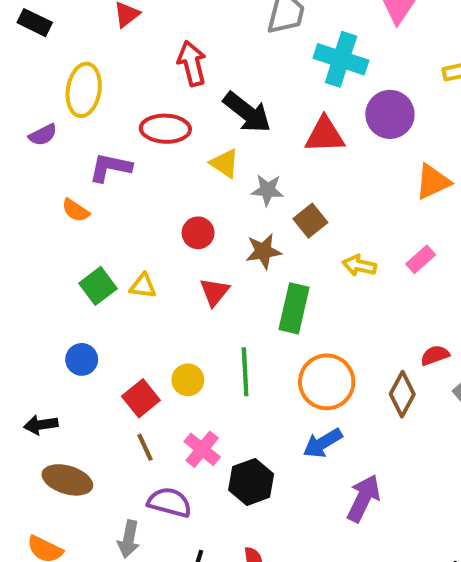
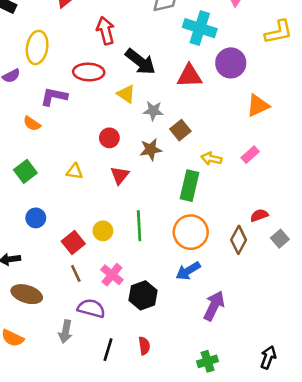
green square: (98, 286) -> (25, 171), moved
green rectangle: (294, 308) -> (189, 186), moved

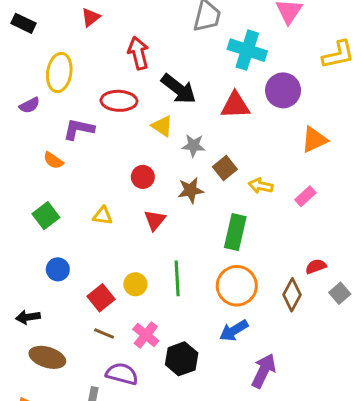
yellow arrow: (211, 159) -> (261, 186), moved
brown line: (76, 273) -> (104, 333), turned -42

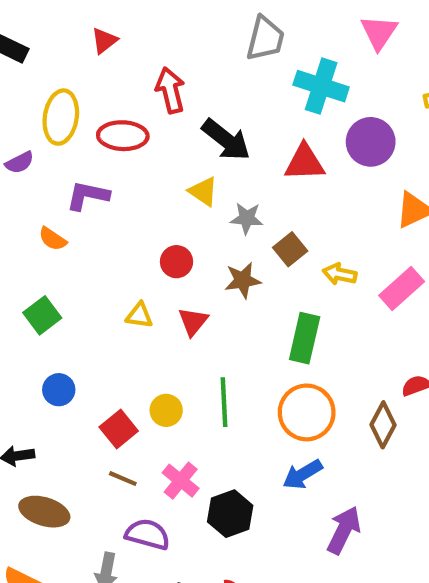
red ellipse: (119, 101) -> (123, 136), moved
pink rectangle: (305, 196) -> (402, 289), size x1.5
yellow triangle: (103, 216) -> (139, 315), moved

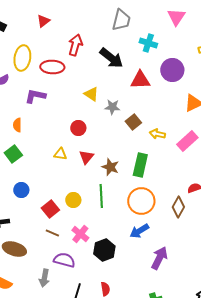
cyan cross: (321, 86) -> (148, 43), size x0.7
red arrow: (170, 90) -> (75, 45), turned 30
black arrow: (226, 140) -> (111, 58), moved
orange semicircle: (53, 239) -> (17, 125), moved, turned 56
brown star: (243, 280) -> (110, 167), moved, turned 30

